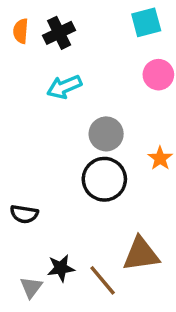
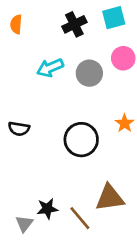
black cross: (59, 33) -> (74, 24), moved
gray circle: (106, 134) -> (89, 73), moved
black semicircle: (24, 214) -> (19, 129), moved

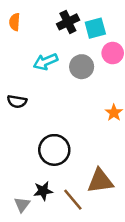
cyan square: (114, 18) -> (95, 28), moved
black semicircle: (19, 129) -> (17, 101), moved
black circle: (81, 140) -> (54, 150), moved

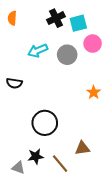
brown triangle: (100, 181) -> (82, 148), size x0.7
gray triangle: (22, 205) -> (18, 168), turned -48

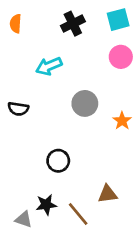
cyan square: (78, 23) -> (118, 20), moved
gray circle: (67, 55) -> (85, 103), moved
black circle: (45, 123) -> (58, 161), size x0.7

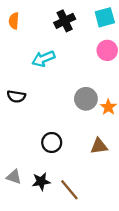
gray circle: (85, 103) -> (86, 99), moved
brown triangle: (107, 194) -> (99, 146), moved
gray triangle: (24, 219) -> (14, 177), moved

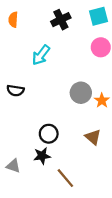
cyan arrow: (43, 59) -> (41, 55), turned -30
brown triangle: (99, 146) -> (93, 137), turned 49
black star: (41, 181) -> (42, 156), moved

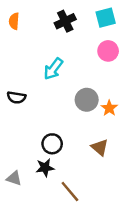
cyan arrow: (41, 55) -> (53, 69), moved

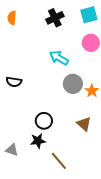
cyan arrow: (53, 69) -> (59, 58), moved, turned 84

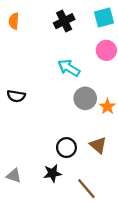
black circle: (44, 121) -> (66, 148), moved
black star: (38, 141) -> (52, 173), moved
brown line: (59, 161) -> (86, 189), moved

